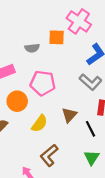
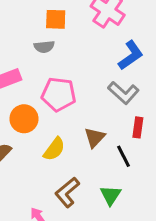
orange square: (57, 37) -> (56, 19), moved
green triangle: (92, 158) -> (111, 195), moved

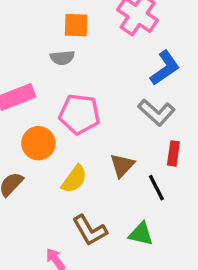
brown L-shape: (67, 192) -> (90, 230), turned -80
green triangle: (111, 195) -> (141, 234), turned -50

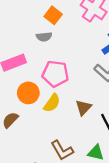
orange square: (76, 25) -> (53, 15), turned 36
yellow semicircle: (74, 179) -> (52, 103), moved

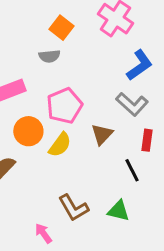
pink pentagon: (55, 74) -> (64, 106), turned -30
brown triangle: (83, 108) -> (102, 134), moved

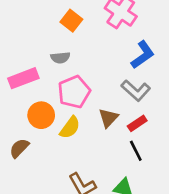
gray semicircle: (49, 56) -> (60, 58), moved
red rectangle: (147, 140) -> (137, 123), moved, turned 48

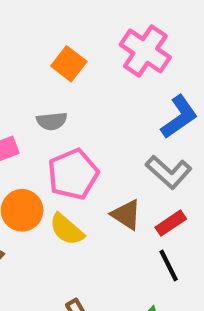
brown triangle: (108, 118) -> (126, 215), turned -40
yellow semicircle: (70, 128) -> (67, 229), turned 95

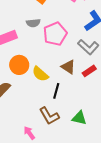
pink pentagon: (73, 174) -> (55, 34), moved
black line: (169, 266) -> (56, 91), moved, turned 42

